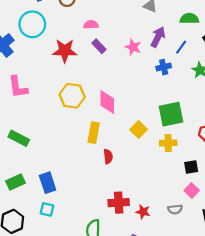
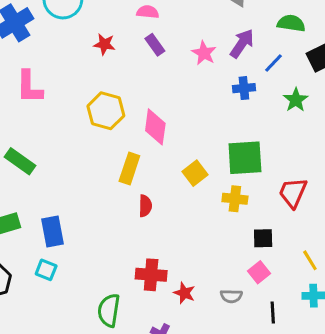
red star: (65, 51) -> (104, 44), size x0.6

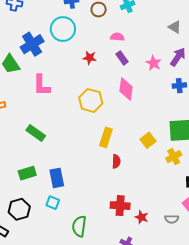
pink diamond: (155, 127) -> (126, 89), moved
yellow cross: (235, 199) -> (174, 157), turned -35
green semicircle: (109, 310) -> (79, 226), moved

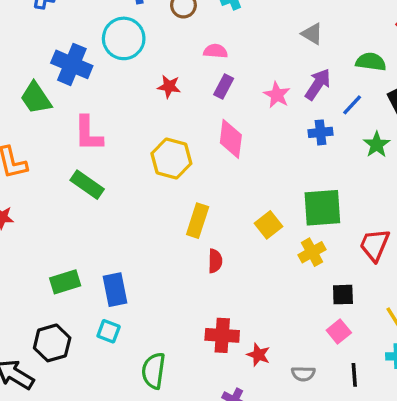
blue cross: (32, 44) -> (72, 64), turned -35
purple rectangle: (122, 58) -> (224, 87), turned 64
green rectangle: (36, 133) -> (87, 185), moved
gray semicircle: (172, 219) -> (303, 374), moved

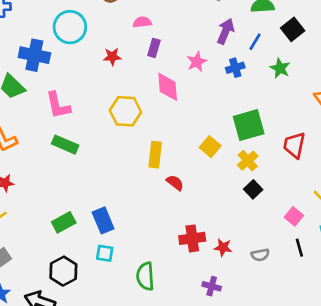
pink star: (277, 95) -> (197, 62), moved, turned 30
red semicircle: (215, 261) -> (175, 183), turned -42
black square: (343, 295) -> (253, 189), moved, turned -30
pink square: (339, 331) -> (294, 216), moved

